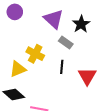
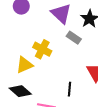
black line: (62, 67) -> (70, 89), moved

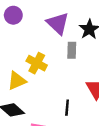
gray rectangle: (74, 38) -> (72, 50), turned 56

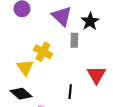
yellow triangle: (17, 81) -> (25, 67), turned -42

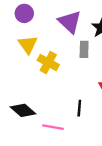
yellow triangle: (25, 67) -> (28, 45), moved

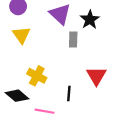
yellow cross: (48, 63) -> (37, 76), moved

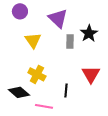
black star: (90, 20) -> (89, 33), moved
yellow triangle: (21, 35) -> (33, 40), moved

